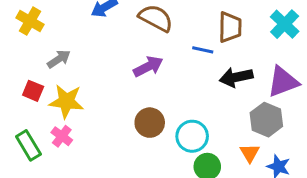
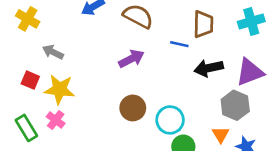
cyan cross: (285, 24) -> (251, 22), turned 30
gray arrow: (59, 59) -> (53, 52), turned -120

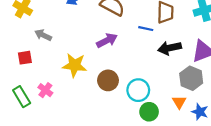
red square: (30, 80) -> (25, 58), turned -32
yellow star: (60, 89) -> (75, 65), moved

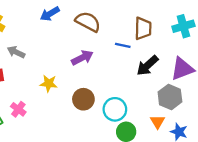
black arrow: (170, 48) -> (147, 66), turned -30
yellow star: (75, 65) -> (49, 83), size x0.7

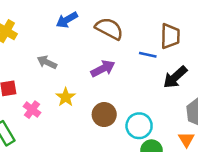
gray arrow: (16, 52) -> (47, 62), moved
yellow star: (49, 83) -> (66, 97), turned 30
pink cross: (18, 109) -> (32, 110), moved

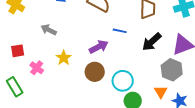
blue line: (148, 55) -> (120, 31), moved
purple arrow: (103, 68) -> (99, 47), moved

